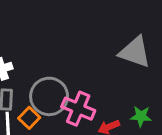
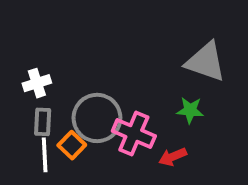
green star: (141, 116) -> (190, 110), moved

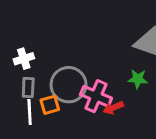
orange square: (72, 145) -> (50, 105), turned 30
red arrow: (173, 157) -> (113, 108), moved

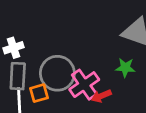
gray rectangle: (28, 88) -> (18, 76), size x1.4
pink cross: (96, 96) -> (84, 85), turned 32

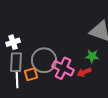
pink cross: (84, 85) -> (63, 68), turned -30
red arrow: (101, 96) -> (84, 72), moved

